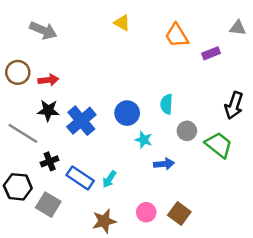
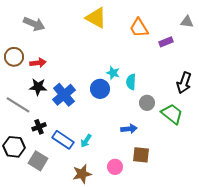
yellow triangle: (122, 23) -> (96, 18), size x1.6
cyan star: (144, 140) -> (113, 73), moved
brown square: (179, 214) -> (141, 155), moved, turned -30

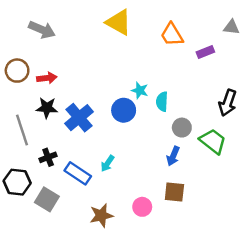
gray line: (18, 105) -> (22, 130), turned 40
blue arrow: (129, 129) -> (173, 156), moved, turned 119
cyan arrow: (86, 141) -> (108, 163), moved

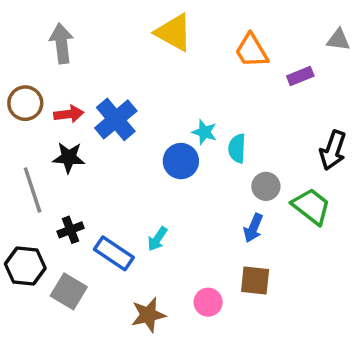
gray arrow: (42, 30) -> (61, 43), turned -120
blue cross: (79, 118) -> (116, 119), moved

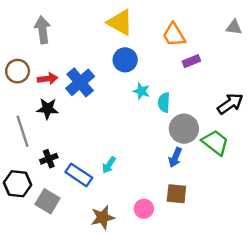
purple rectangle: (300, 76) -> (191, 61), moved
black arrow: (333, 150) -> (230, 104), turned -144
blue circle: (181, 161) -> (125, 60), moved
gray circle: (266, 186) -> (184, 129), size x1.5

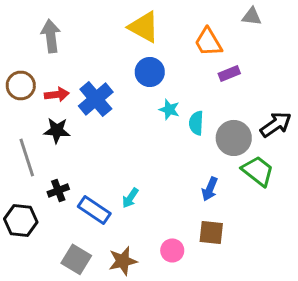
gray triangle: (234, 27) -> (252, 17), moved
gray circle: (184, 129) -> (234, 138), moved
gray square: (48, 201) -> (76, 259), moved

